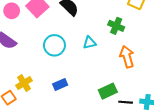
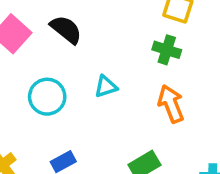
green cross: (116, 26) -> (167, 50), moved

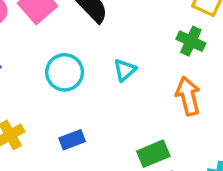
cyan triangle: (106, 87) -> (125, 70), turned -30

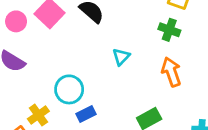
cyan circle: (65, 72) -> (69, 89), moved

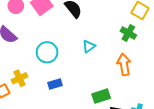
cyan circle: (69, 89) -> (47, 52), moved

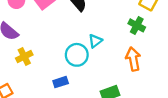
cyan circle: (47, 52) -> (77, 55), moved
yellow cross: (20, 78) -> (24, 56), moved

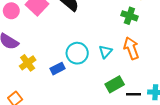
cyan triangle: (95, 41) -> (105, 52), moved
blue rectangle: (61, 82) -> (58, 69), moved

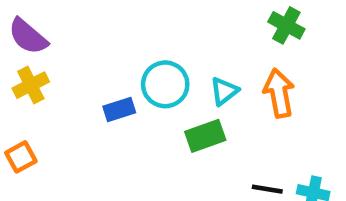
yellow cross: (28, 63) -> (31, 85), moved
green rectangle: (115, 84) -> (205, 136), moved

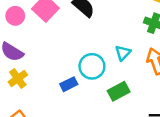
cyan triangle: (224, 91) -> (123, 53), moved

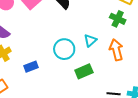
blue rectangle: (69, 84) -> (31, 67), moved

